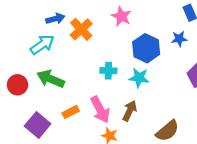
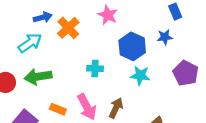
cyan star: (139, 78) -> (140, 75), moved
green arrow: (51, 79) -> (38, 77), turned -32
orange rectangle: (71, 112) -> (58, 109), turned 49

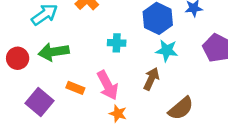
brown arrow: (116, 108) -> (151, 79), moved

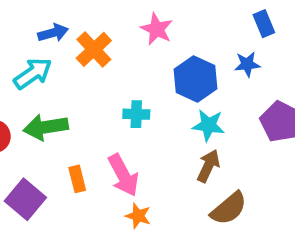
brown arrow: (151, 79) -> (208, 166), moved
orange rectangle: (75, 88) -> (77, 179), turned 54

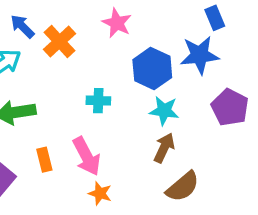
blue arrow: (53, 33) -> (22, 26), turned -120
blue star: (247, 64) -> (200, 55), size x1.6

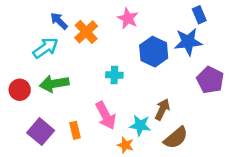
cyan star: (164, 111) -> (140, 125), moved
orange rectangle: (44, 160) -> (75, 130), moved
orange star: (100, 193) -> (125, 145), moved

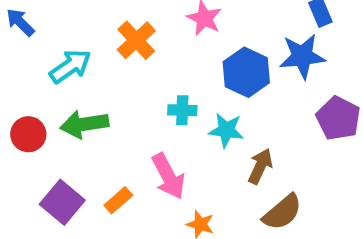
blue arrow: (59, 21) -> (20, 22), moved
cyan star: (140, 125) -> (226, 130), moved
orange rectangle: (75, 130) -> (118, 200), turned 63

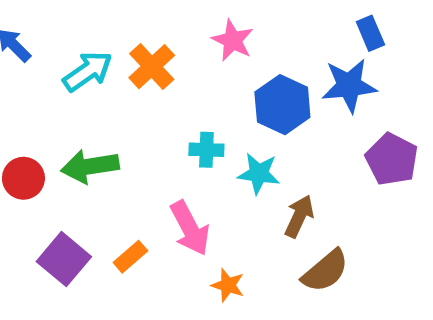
cyan arrow: (70, 66) -> (88, 71), moved

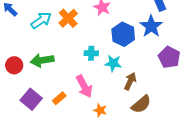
blue star: (349, 86) -> (151, 26), turned -30

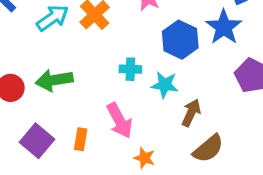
orange rectangle: (59, 98) -> (81, 139), turned -40

